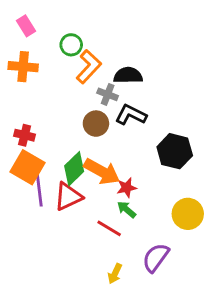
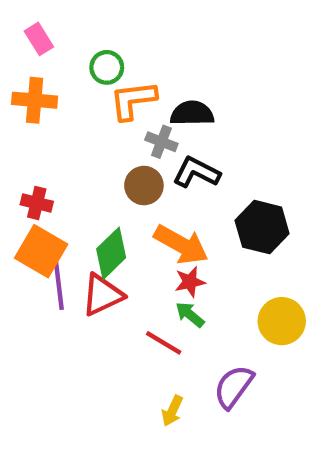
orange L-shape: (89, 67) -> (133, 100), turned -140
orange arrow: (102, 172) -> (181, 245), moved

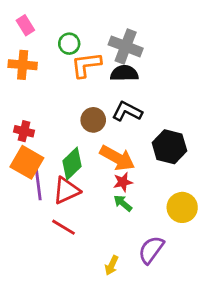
gray cross: (161, 142) -> (126, 46), moved, size x1.6
red line: (164, 343) -> (64, 227), moved

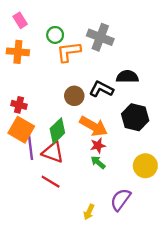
black semicircle: (124, 73) -> (127, 77), moved
red triangle: (66, 190) -> (53, 152), turned 45

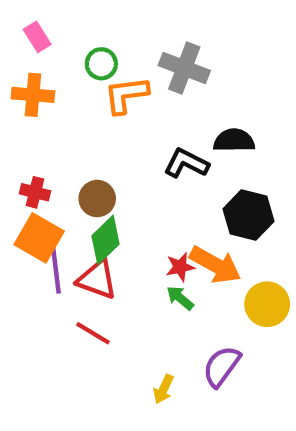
brown circle: (74, 96) -> (97, 199), moved
orange arrow: (93, 126) -> (215, 265), moved

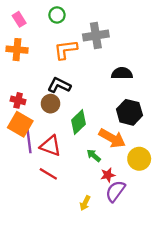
green circle: (101, 64) -> (57, 15), moved
gray cross: (184, 68) -> (96, 36), turned -30
black L-shape: (186, 163) -> (59, 85), moved
green diamond: (105, 240) -> (79, 122), moved
red star: (180, 267) -> (108, 175), moved

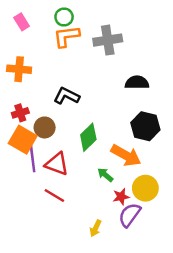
orange cross: (17, 50) -> (19, 69), moved
orange L-shape: (66, 50) -> (66, 36), moved
red cross: (18, 100) -> (20, 113), turned -32
brown circle: (50, 104) -> (45, 127), moved
yellow circle: (139, 159) -> (145, 188), moved

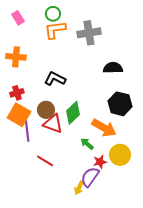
brown circle: (45, 127) -> (46, 110), moved
red triangle: (57, 164) -> (53, 124), moved
purple semicircle: (130, 215) -> (90, 177), moved

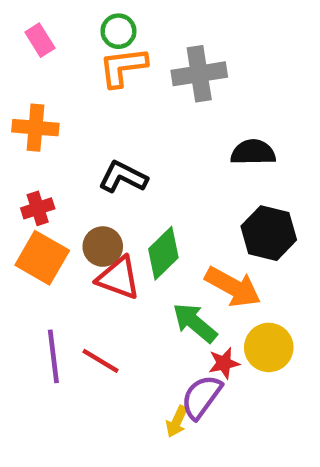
purple line: (27, 130) -> (53, 356), moved
green arrow: (87, 144) -> (195, 323), size x1.5

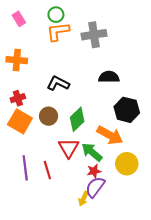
black semicircle: (253, 152) -> (109, 77), moved
red triangle: (118, 278) -> (69, 148), moved, turned 40
red line: (101, 361) -> (47, 170), turned 42
red star: (224, 363) -> (94, 171), moved

